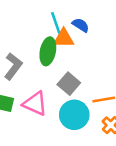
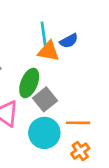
blue semicircle: (81, 25) -> (69, 41), turned 108
green ellipse: (48, 51) -> (29, 83), moved

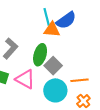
blue semicircle: (69, 41) -> (66, 20), size x1.5

